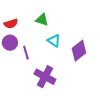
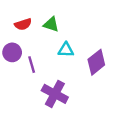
red semicircle: (11, 24) -> (23, 24), moved
cyan triangle: (54, 41) -> (66, 50), turned -32

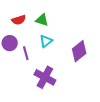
cyan triangle: (66, 50) -> (46, 41), moved, turned -40

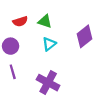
purple diamond: (79, 51) -> (85, 36), moved
purple line: (26, 53) -> (13, 72), moved

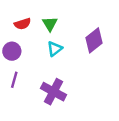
green triangle: (45, 21) -> (50, 24), turned 40
purple line: (13, 72) -> (14, 80), turned 32

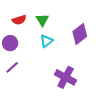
purple line: (14, 80) -> (12, 67), turned 32
purple cross: (53, 92) -> (66, 77), moved

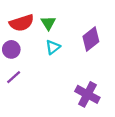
red semicircle: (19, 20) -> (22, 23), size x1.5
purple cross: (66, 77) -> (87, 94), moved

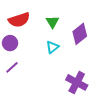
green triangle: (48, 23) -> (52, 22), moved
cyan triangle: (53, 47) -> (52, 47), moved

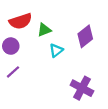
green triangle: (52, 22) -> (44, 30), moved, turned 40

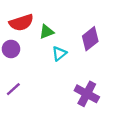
purple line: (13, 72) -> (13, 89), moved

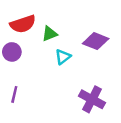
purple diamond: (90, 39) -> (96, 41), turned 60
purple line: (13, 89) -> (14, 94), turned -35

